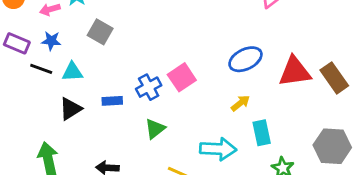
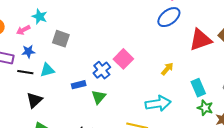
blue ellipse: (245, 59) -> (169, 17), moved
black triangle: (71, 109) -> (34, 100), moved
green triangle: (155, 129) -> (99, 97), moved
cyan rectangle: (262, 133) -> (198, 88), moved

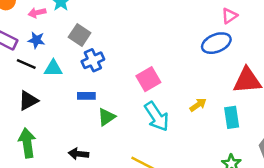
blue cross: (102, 70) -> (93, 60), moved
cyan rectangle: (198, 88) -> (232, 117), moved
cyan arrow: (158, 104) -> (157, 116), moved, turned 50

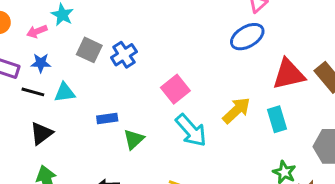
blue cross: (93, 60) -> (124, 55), moved
yellow arrow: (198, 105) -> (236, 110), size x1.5

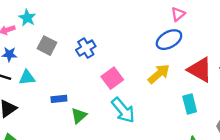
blue cross: (124, 55) -> (86, 48), moved
red triangle: (289, 74) -> (200, 70), turned 40
yellow arrow: (236, 110) -> (159, 74), moved

